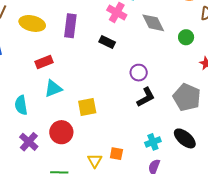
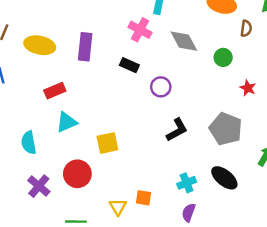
purple circle: (139, 73) -> (161, 87), moved

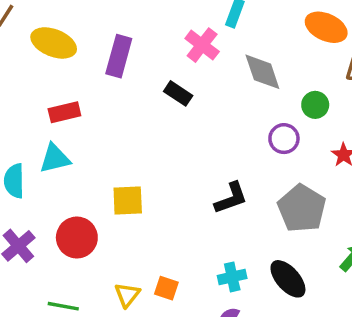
purple circle: (161, 87) -> (284, 139), moved
cyan triangle: (67, 122) -> (55, 158), moved

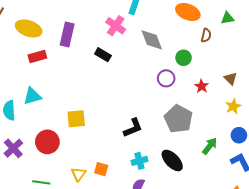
red rectangle: (64, 112) -> (37, 57), moved
black L-shape: (231, 198) -> (133, 128), moved

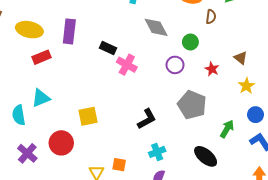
pink cross: (116, 26) -> (127, 65), moved
black ellipse: (172, 160) -> (206, 156), moved

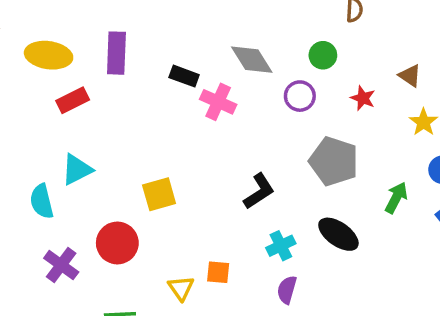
gray diamond: (156, 27) -> (252, 60), moved
black ellipse: (206, 156) -> (338, 234), moved

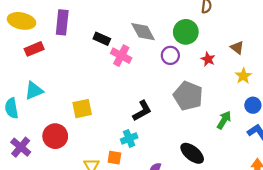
green circle: (323, 55) -> (186, 32), size x1.5
black ellipse: (338, 234) -> (192, 153), moved
cyan cross: (281, 246) -> (129, 138), moved

